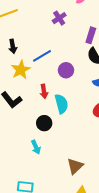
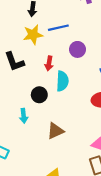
brown triangle: (75, 166) -> (55, 131), moved

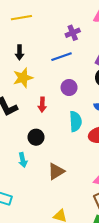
blue line: (58, 28) -> (61, 57), moved
cyan semicircle: (62, 81) -> (75, 121), moved

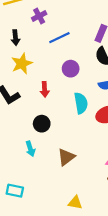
purple cross: (73, 33) -> (39, 16), moved

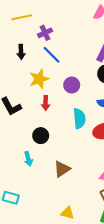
blue line: (59, 38) -> (52, 55), moved, turned 66
yellow star: (22, 64) -> (39, 79), moved

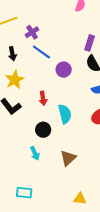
yellow star: (39, 79) -> (15, 80), moved
purple circle: (72, 85) -> (64, 70), moved
cyan semicircle: (79, 119) -> (65, 114), moved

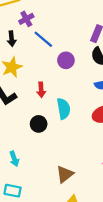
purple cross: (32, 32) -> (26, 19), moved
cyan arrow: (35, 153) -> (14, 159), moved
brown triangle: (68, 158) -> (65, 174), moved

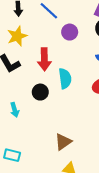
red arrow: (41, 90) -> (44, 59), size x1.5
cyan arrow: (14, 159) -> (15, 110), moved

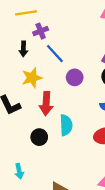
yellow star: (17, 36) -> (32, 78), moved
cyan arrow: (15, 110) -> (19, 171), moved

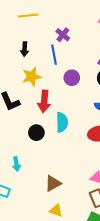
purple cross: (41, 31) -> (63, 35), moved, turned -32
blue line: (55, 54) -> (54, 55), turned 30

